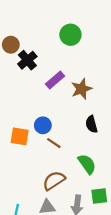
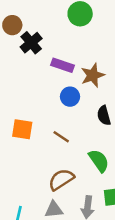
purple rectangle: (55, 80) -> (62, 65), turned 60
blue circle: (43, 125) -> (70, 97), moved

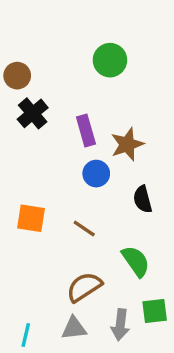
black cross: (31, 43) -> (33, 113), moved
purple rectangle: (62, 65) -> (86, 131), turned 55

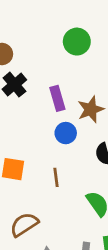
brown line: (84, 229) -> (56, 177), turned 48
brown semicircle: (84, 287) -> (24, 225), moved

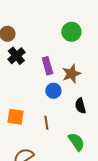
green circle: (77, 42) -> (71, 32), moved

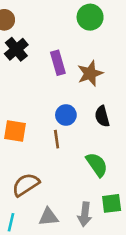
blue circle: (53, 91) -> (66, 115), moved

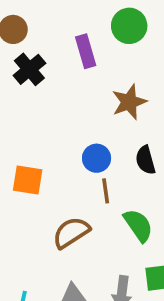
purple rectangle: (58, 63) -> (86, 51), moved
brown line: (57, 139) -> (106, 191), moved
brown semicircle: (26, 185) -> (71, 233), moved

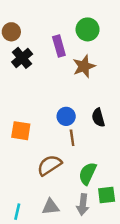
brown star: (129, 102) -> (84, 66), moved
green semicircle: (138, 225) -> (88, 174), moved, turned -120

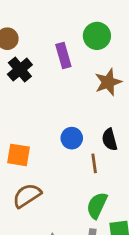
brown star: (84, 66) -> (108, 82), moved
brown line: (72, 138) -> (94, 163), moved
brown semicircle: (49, 165) -> (27, 196), moved

